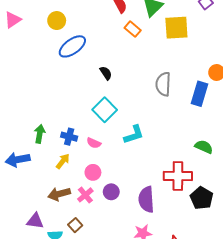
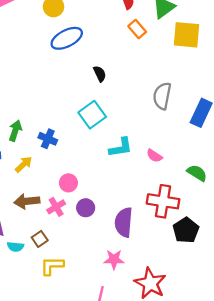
pink semicircle: (94, 143) -> (154, 156), moved
yellow arrow: (63, 161) -> (24, 164), moved

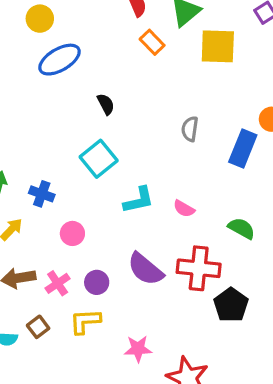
gray semicircle: (162, 96) -> (190, 129), size x0.7
pink circle: (68, 183) -> (72, 233), moved
purple semicircle: (124, 222) -> (145, 269), moved, turned -52
yellow L-shape: (52, 266) -> (85, 321), moved

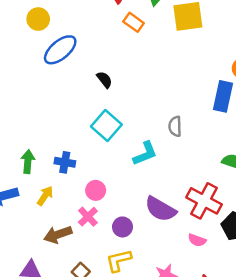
gray semicircle: (190, 129) -> (175, 126), moved
pink semicircle: (184, 209) -> (197, 240), moved
red cross: (199, 268) -> (204, 201), turned 32
pink cross: (58, 283) -> (88, 217), moved

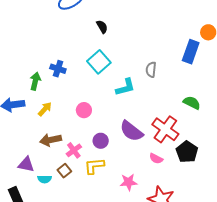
blue cross: (65, 162) -> (58, 69), moved
pink cross: (88, 217) -> (74, 150), moved

